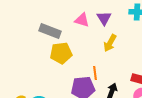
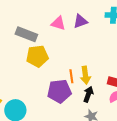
purple triangle: (104, 18) -> (80, 21), turned 42
yellow arrow: (110, 43) -> (85, 75), moved, turned -36

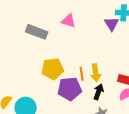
purple triangle: (80, 21) -> (112, 24), moved, turned -42
yellow pentagon: (37, 56) -> (53, 69), moved

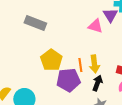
pink triangle: (69, 21) -> (95, 26), moved
yellow pentagon: (53, 69) -> (51, 60), turned -30

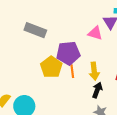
orange line: (80, 65) -> (72, 71), moved
purple pentagon: (68, 80) -> (68, 53), moved

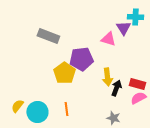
orange line: (72, 71) -> (66, 109), moved
black arrow: (97, 90) -> (116, 88), moved

